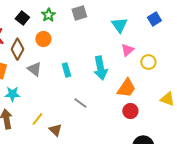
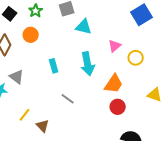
blue square: (154, 19) -> (142, 15), size x1.5
cyan triangle: (119, 25) -> (84, 27), moved, turned -42
gray triangle: (34, 69) -> (17, 77), moved

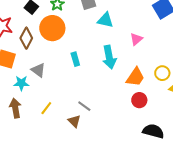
orange circle: (31, 35) -> (52, 28), size x1.6
yellow circle: (136, 58) -> (162, 73), moved
gray line: (68, 99) -> (84, 106), moved
brown triangle: (43, 126) -> (74, 121), moved

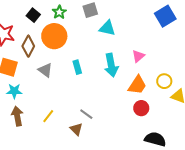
pink triangle: (136, 39) -> (138, 56), moved
gray triangle: (38, 70) -> (45, 70), moved
cyan star: (21, 83) -> (14, 91), moved

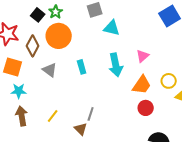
green star: (59, 12) -> (56, 12), moved
gray line: (86, 114) -> (91, 114), turned 72

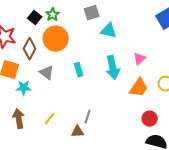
cyan star: (19, 91) -> (24, 88), moved
red circle: (146, 108) -> (150, 119), moved
brown triangle: (81, 129) -> (78, 132), turned -48

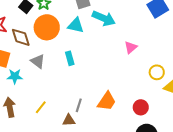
cyan triangle: (109, 31) -> (76, 25), moved
brown diamond: (30, 49) -> (21, 37), turned -45
cyan arrow: (113, 68) -> (104, 18), moved, turned -55
orange trapezoid: (139, 88) -> (107, 101), moved

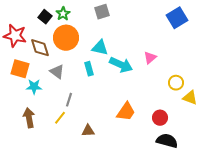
cyan arrow: (104, 18) -> (121, 65), moved
cyan triangle: (76, 25) -> (100, 48), moved
gray line: (79, 105) -> (69, 100), moved

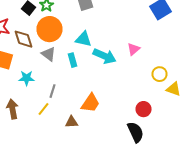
gray triangle: (57, 72) -> (48, 54), moved
cyan star: (34, 87) -> (26, 78), moved
orange trapezoid: (126, 112) -> (90, 103), moved
black semicircle: (167, 141) -> (136, 132), moved, turned 50

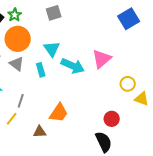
cyan triangle: (84, 39) -> (52, 49), turned 42
pink triangle: (134, 49) -> (102, 59), size x1.5

